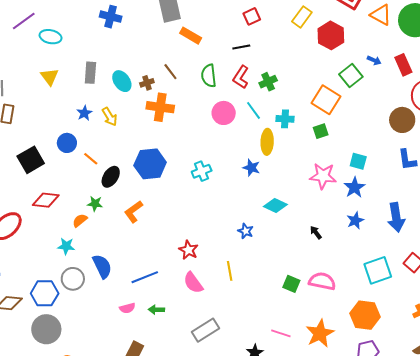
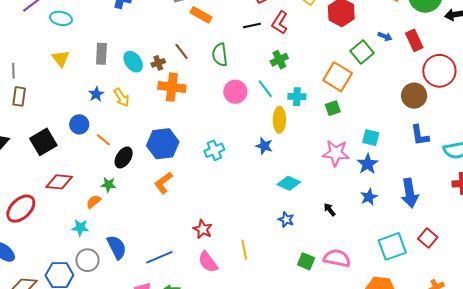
red L-shape: (241, 77) -> (280, 23), moved
orange L-shape: (133, 212) -> (163, 183), moved
blue star: (246, 231) -> (286, 220), moved

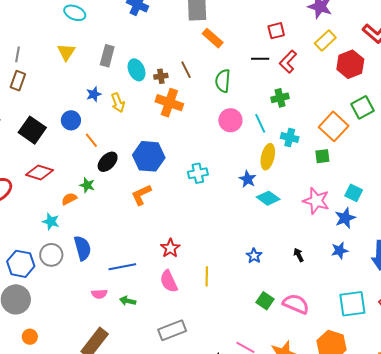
black square: (43, 142) -> (32, 130), turned -36
cyan diamond: (289, 183) -> (268, 198), moved

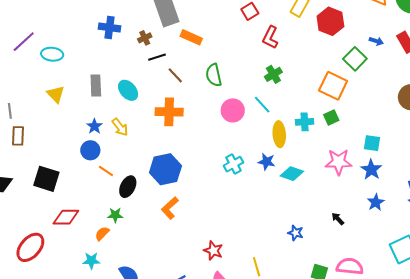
black line: (260, 59) -> (157, 57), moved
brown cross: (161, 76) -> (145, 38), moved
blue circle: (71, 120) -> (90, 150), moved
cyan cross: (290, 138) -> (305, 122), moved
cyan cross: (198, 173) -> (234, 164), moved

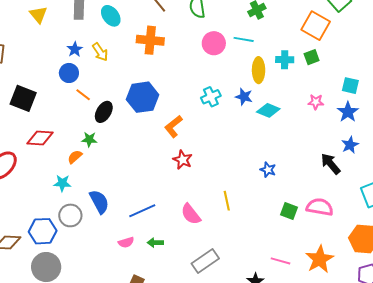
cyan line: (262, 105) -> (244, 39), turned -42
pink star: (339, 162) -> (316, 102), size x0.6
orange L-shape: (170, 208) -> (173, 126), moved
black arrow: (338, 219) -> (331, 164), moved, size x1.6
red star: (213, 251) -> (183, 160), moved

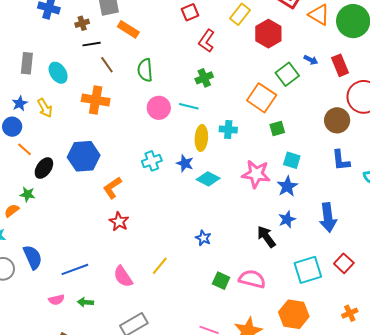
green square: (312, 57) -> (277, 129), moved
pink star: (316, 102) -> (256, 174), size x1.8
yellow line: (227, 201) -> (160, 266), turned 48

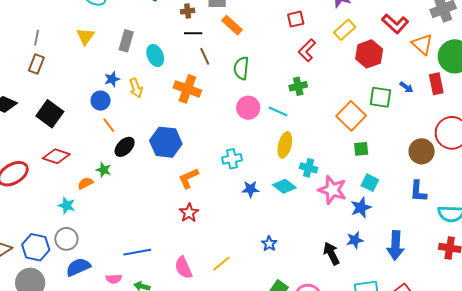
red rectangle: (340, 65) -> (436, 84), moved
green square: (287, 74) -> (380, 97), turned 35
cyan cross: (228, 129) -> (309, 168), moved
blue star: (185, 163) -> (251, 189), moved, turned -30
blue semicircle: (33, 257) -> (78, 267), moved, turned -100

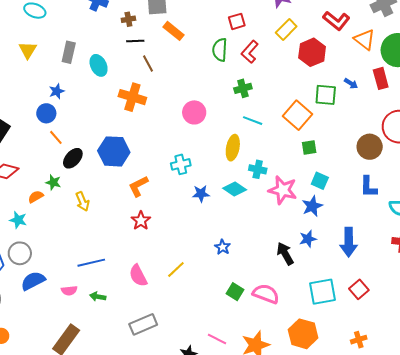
green semicircle: (241, 68) -> (220, 50), moved
yellow arrow: (136, 88) -> (82, 201), moved
cyan line: (278, 111) -> (253, 121), moved

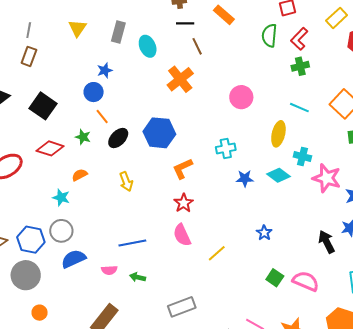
green cross: (243, 88) -> (300, 66), moved
orange cross: (132, 97) -> (180, 79), turned 32
green star: (53, 182) -> (83, 137), moved
pink semicircle: (138, 276) -> (182, 235), moved

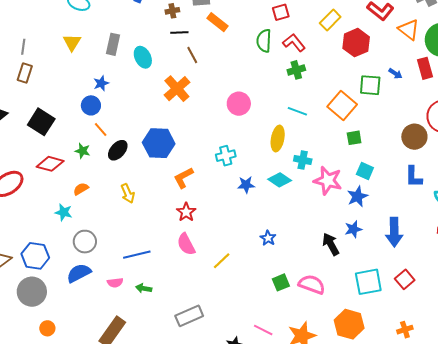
red L-shape: (299, 39) -> (294, 43), turned 100
gray circle: (61, 231) -> (85, 242), moved
green square: (275, 278) -> (281, 282), turned 36

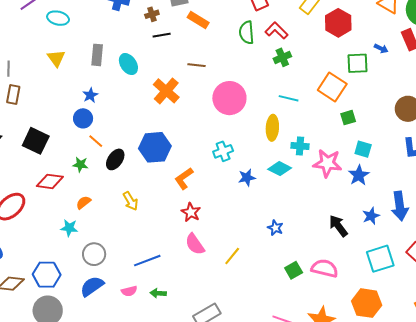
brown line: (192, 55) -> (196, 65), moved, turned -48
pink circle: (239, 104) -> (229, 98), size x1.4
blue star: (353, 229) -> (371, 216), moved

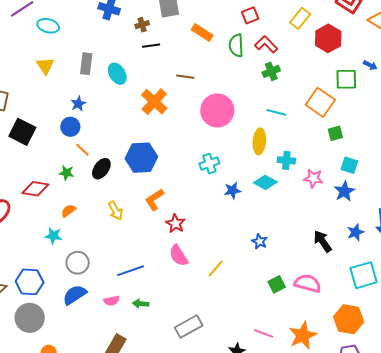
orange rectangle: (198, 20) -> (202, 33), moved
black square: (36, 141) -> (22, 132), moved
pink star: (327, 163) -> (313, 178), size x0.7
orange L-shape: (184, 178) -> (154, 200), moved

